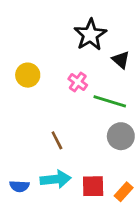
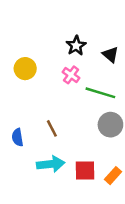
black star: (90, 35) -> (76, 46), moved, size x0.7
blue semicircle: (19, 186) -> (18, 137), moved, turned 78

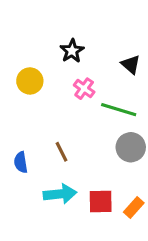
black star: (76, 46) -> (72, 51), moved

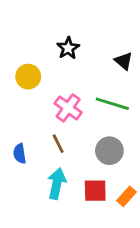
pink cross: (84, 89) -> (68, 108), moved, size x1.4
gray circle: (131, 147) -> (109, 151), moved
cyan arrow: (60, 194) -> (57, 183), turned -72

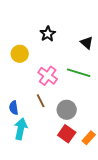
gray circle: (109, 151) -> (67, 110), moved
cyan arrow: (57, 183) -> (21, 129), moved
red square: (95, 191) -> (67, 134), turned 36

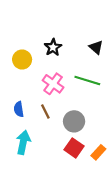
black star: (48, 34) -> (53, 47), moved
blue semicircle: (14, 108) -> (19, 109), moved

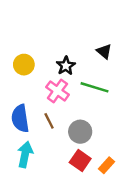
black star: (53, 47) -> (66, 66), moved
blue semicircle: (19, 109) -> (20, 118), size x1.6

